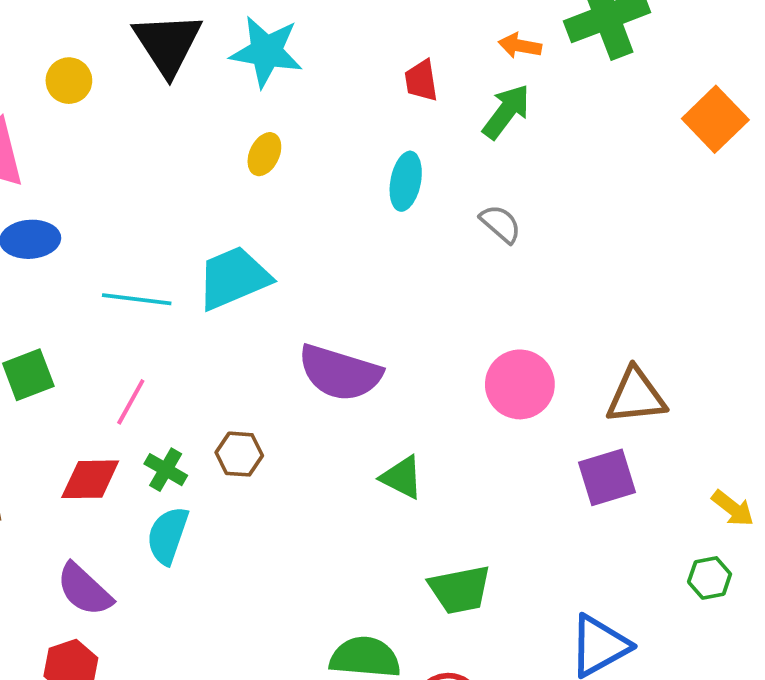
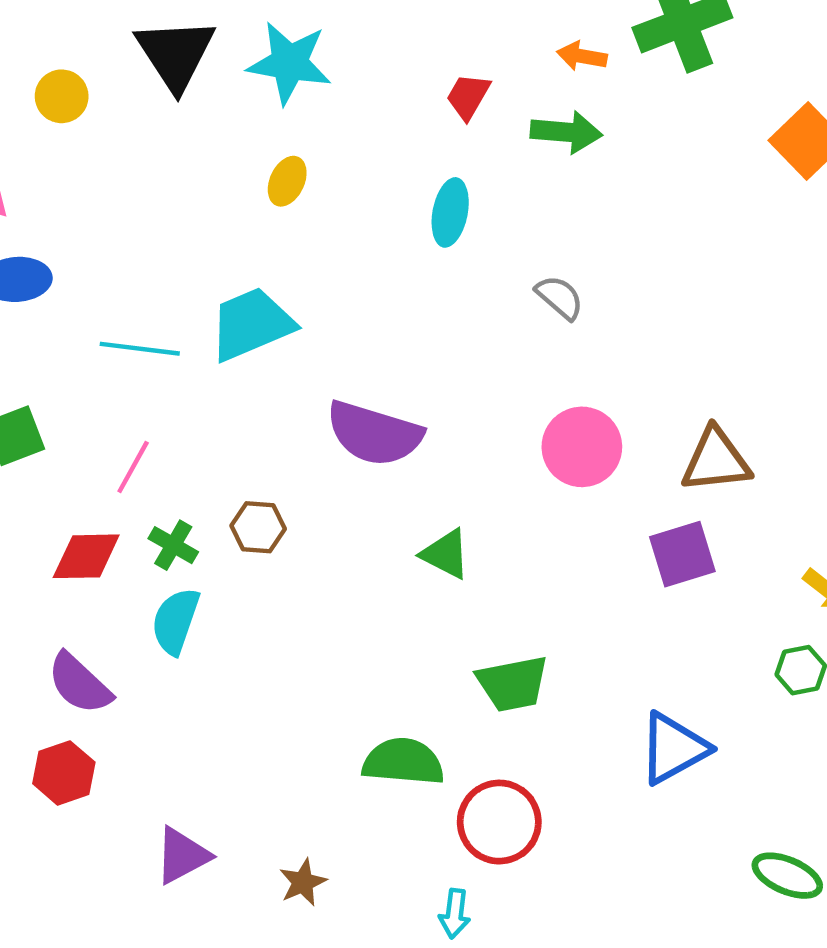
red trapezoid: (421, 81) -> (468, 96), turned 39
green arrow: (506, 112) -> (566, 132), turned 58
gray semicircle: (501, 224) -> (560, 297), moved

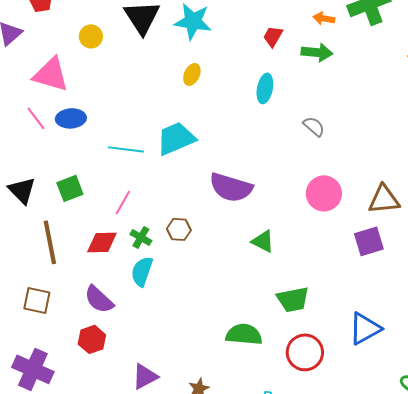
red circle: (499, 822) -> (305, 352), moved

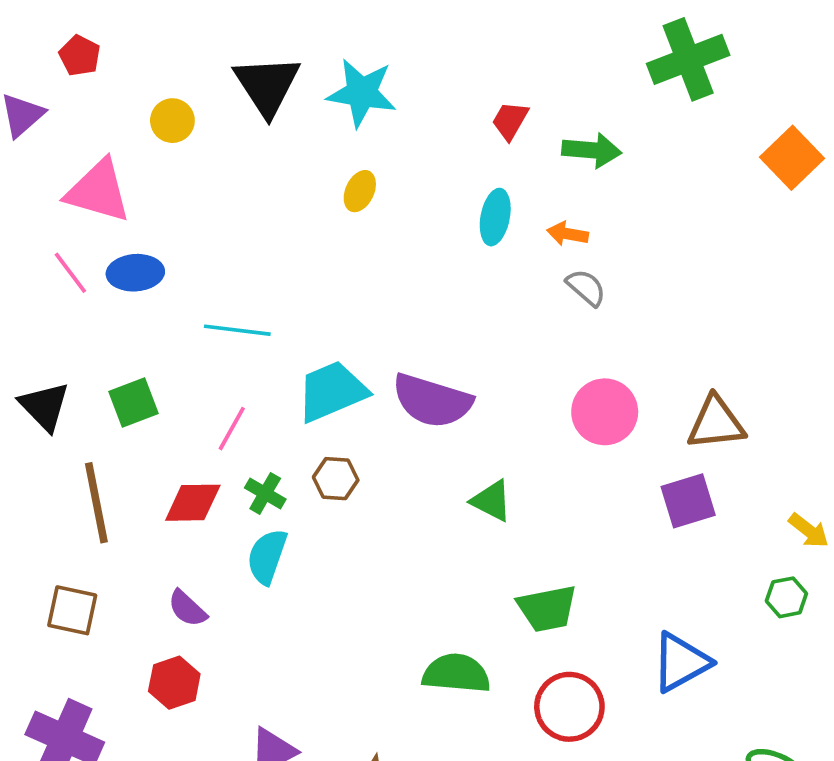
orange arrow: (324, 18) -> (568, 234), moved
cyan trapezoid: (176, 138) -> (332, 391), moved
purple semicircle: (99, 299) -> (187, 608), size x0.7

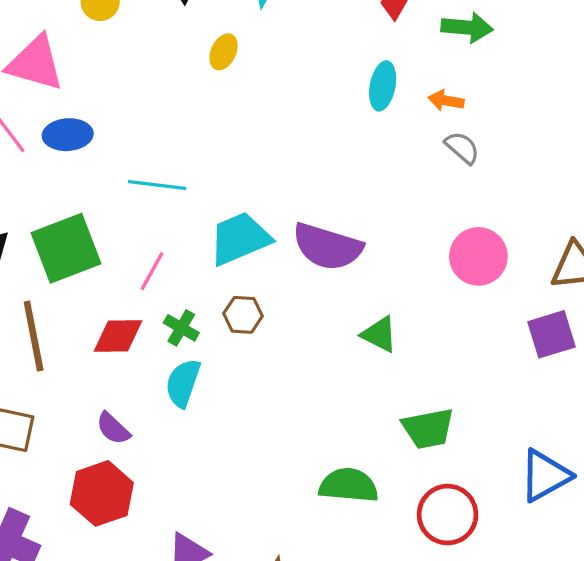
yellow ellipse: (360, 191) -> (224, 52), moved
green square: (133, 403) -> (66, 248), size x1.6
red hexagon: (174, 683) -> (102, 493), size x1.4

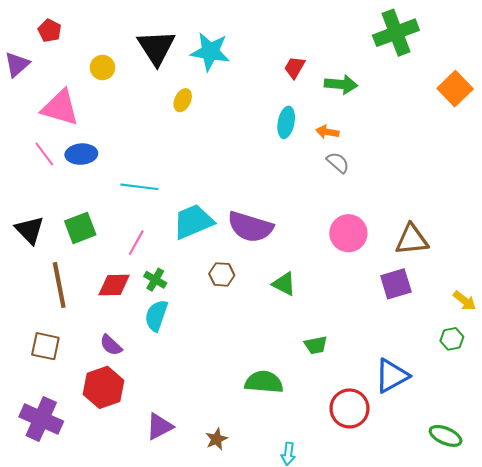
green square: (66, 248) -> (80, 228), size x0.7
brown hexagon: (243, 315) -> (222, 274), moved
green trapezoid: (428, 428) -> (316, 345), size x0.7
red circle: (448, 515) -> (349, 408), moved

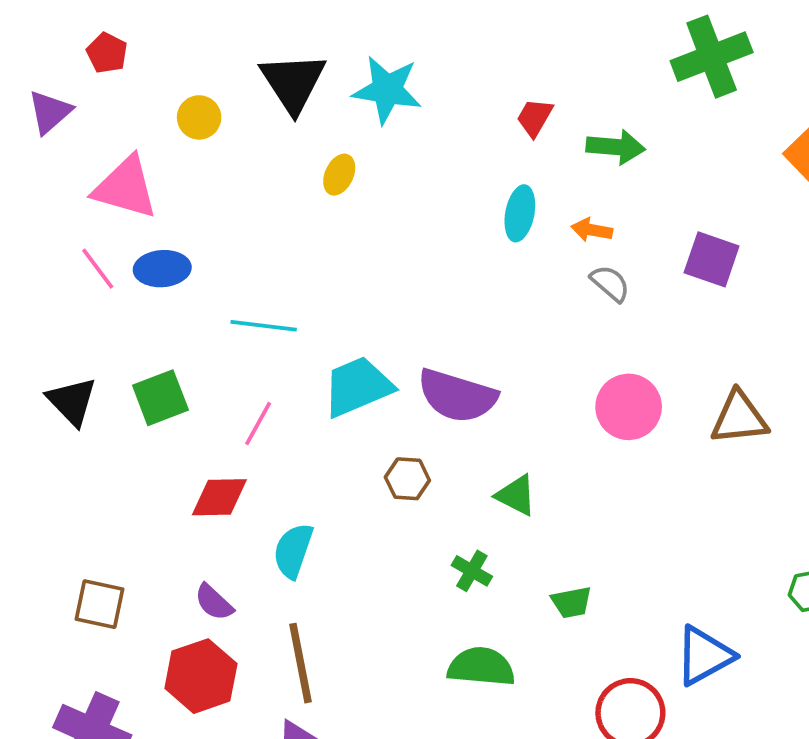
green cross: (155, 280) -> (472, 571), moved
purple square: (396, 284) -> (712, 259), moved, turned 36
brown line: (59, 285) -> (300, 663), moved

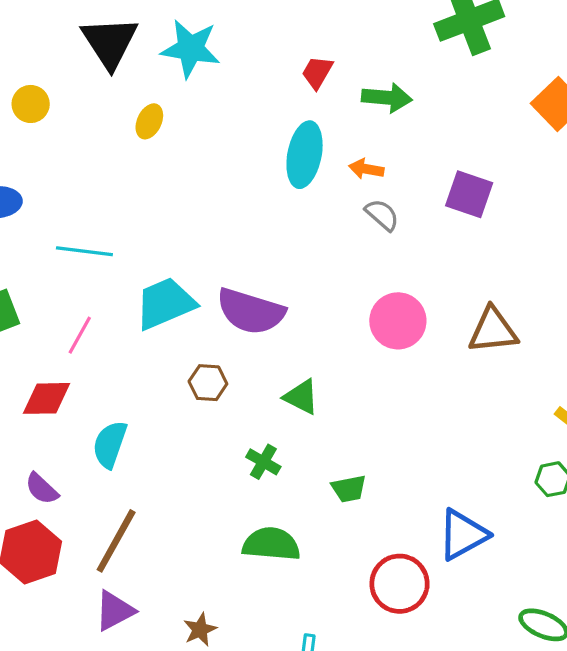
yellow circle: (199, 117) -> (31, 104), moved
cyan ellipse: (520, 213) -> (305, 155), size x1.4
brown line: (300, 663) -> (116, 541), turned 40

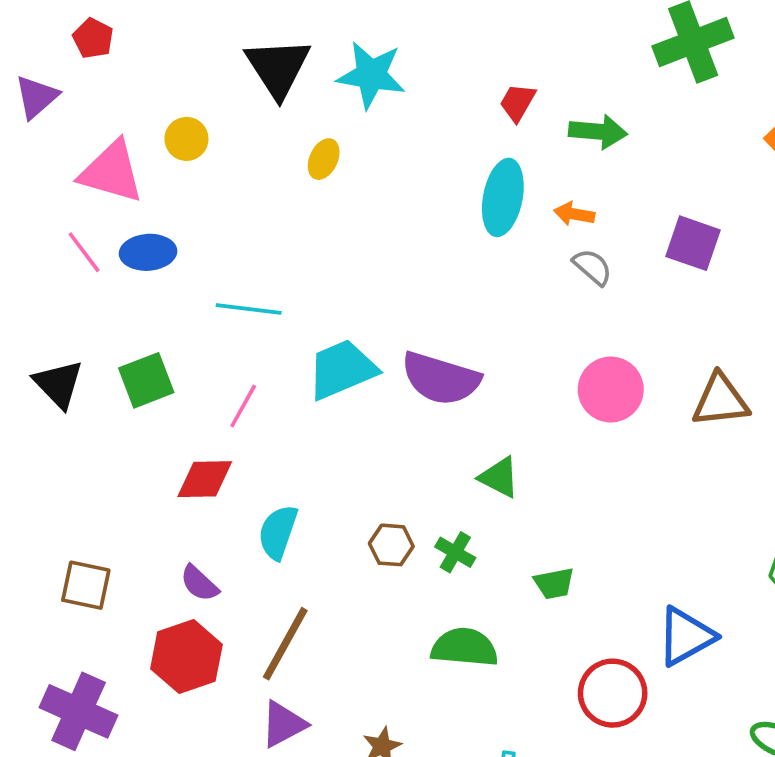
brown hexagon: (208, 383) -> (391, 545), moved

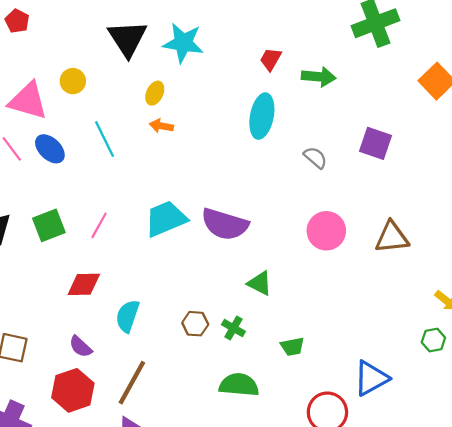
orange arrow: (574, 214) -> (161, 126), moved
blue ellipse: (148, 252) -> (50, 149), turned 48
cyan line: (249, 309) -> (105, 139), moved, turned 57
pink line: (243, 406) -> (99, 225), moved

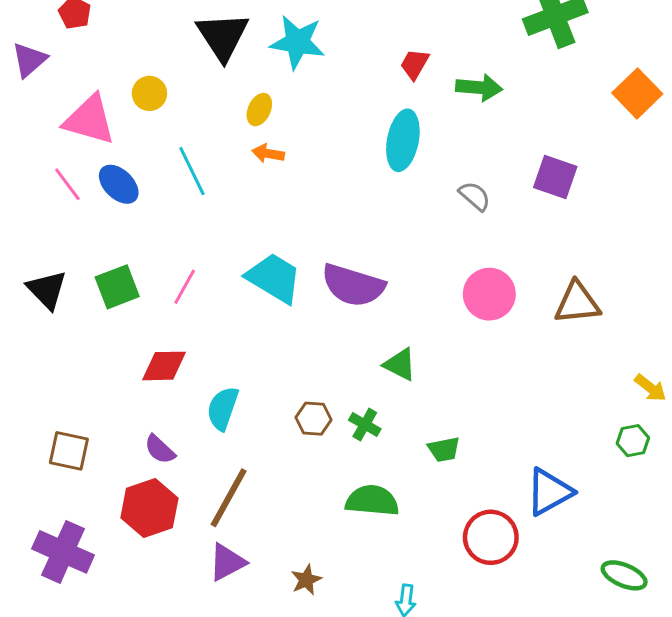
cyan trapezoid: (166, 219) -> (274, 278), turned 54

